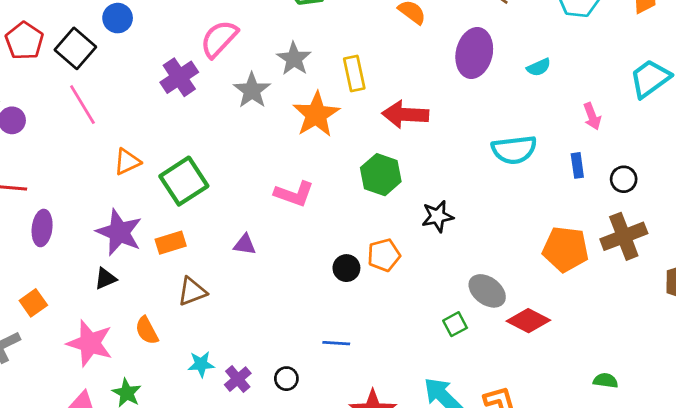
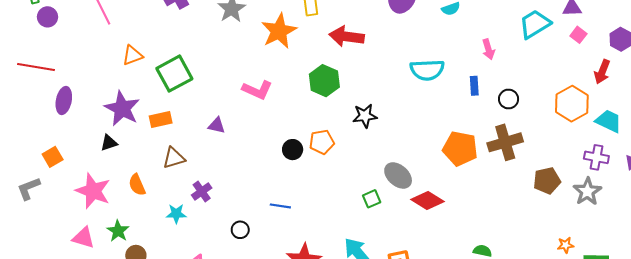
purple cross: (238, 379) -> (202, 191), moved

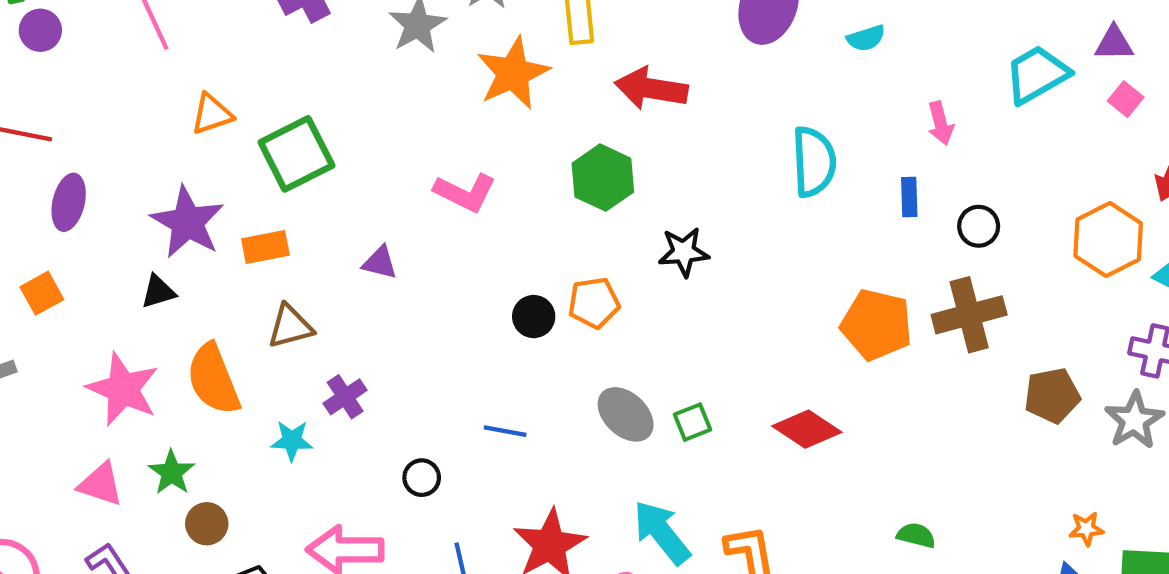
cyan semicircle: (427, 70) -> (814, 162), turned -92
orange square: (53, 157) -> (42, 293), moved
gray ellipse: (398, 175) -> (626, 414), moved
orange semicircle: (137, 185) -> (213, 379), size x1.6

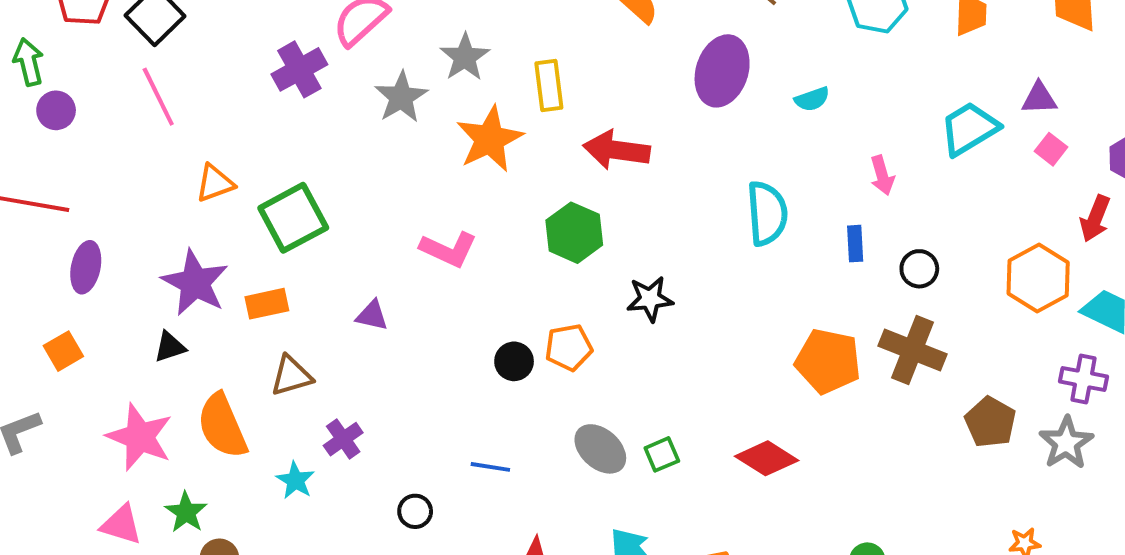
brown cross: (969, 315) -> (913, 350), turned 38
brown pentagon: (1052, 396) -> (990, 422), turned -30
cyan star: (292, 441) -> (295, 480), turned 30

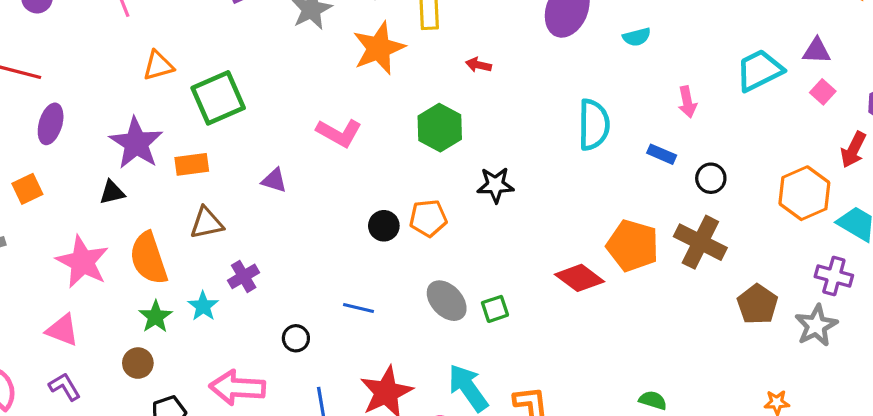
red arrow: (616, 150) -> (479, 65), size x0.5
blue rectangle: (855, 244) -> (662, 154), turned -68
red diamond: (767, 458) -> (579, 278), moved
green star: (186, 512) -> (156, 317), moved

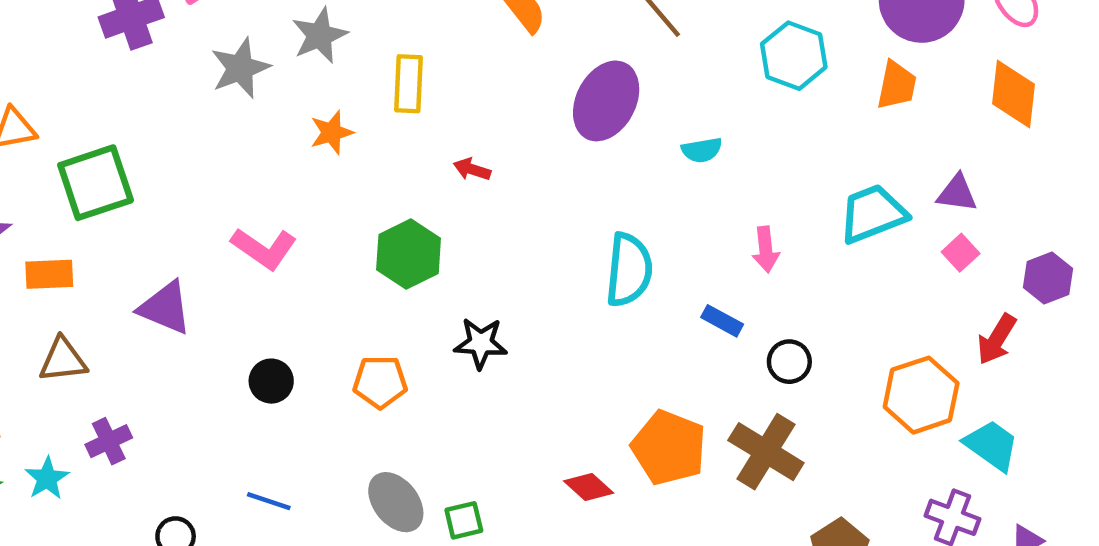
orange star: (379, 48) -> (332, 132), size x0.6
purple triangle: (274, 180) -> (165, 308), size x1.5
black circle: (384, 226) -> (271, 381), moved
red diamond: (579, 278) -> (589, 487), size x0.7

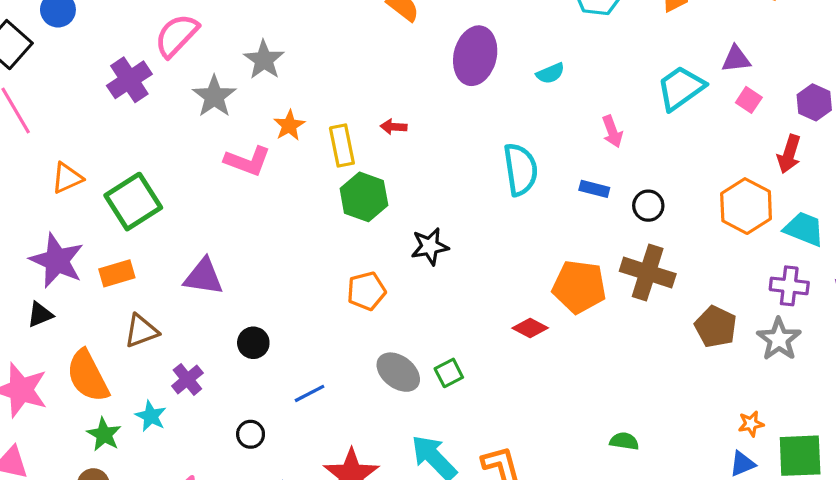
yellow rectangle: (409, 84) -> (342, 146), moved
pink L-shape: (264, 248) -> (248, 161), moved
black circle: (271, 381) -> (253, 343), moved
blue line: (269, 501) -> (309, 393), turned -32

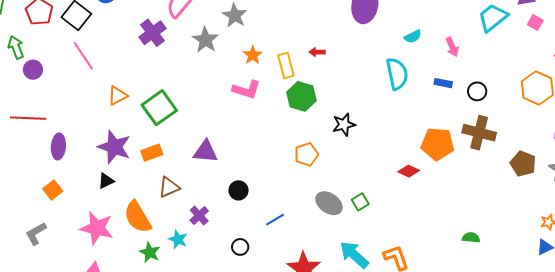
cyan semicircle: (550, 73) -> (413, 37), moved
pink L-shape: (248, 161) -> (246, 90), moved

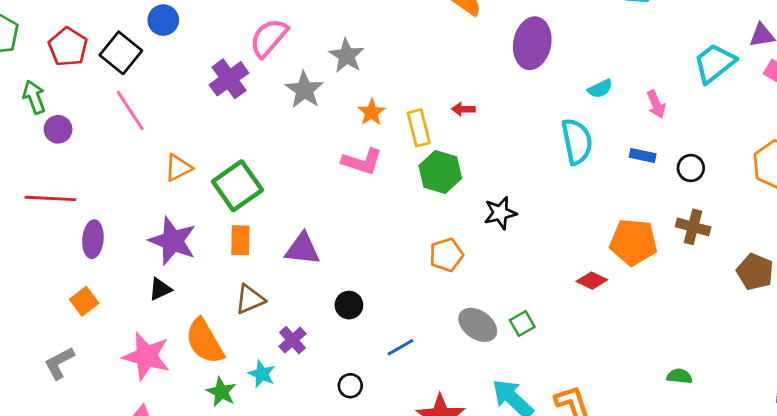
brown cross: (479, 133) -> (693, 227), size x0.7
orange rectangle: (152, 153) -> (240, 240), moved, turned -70

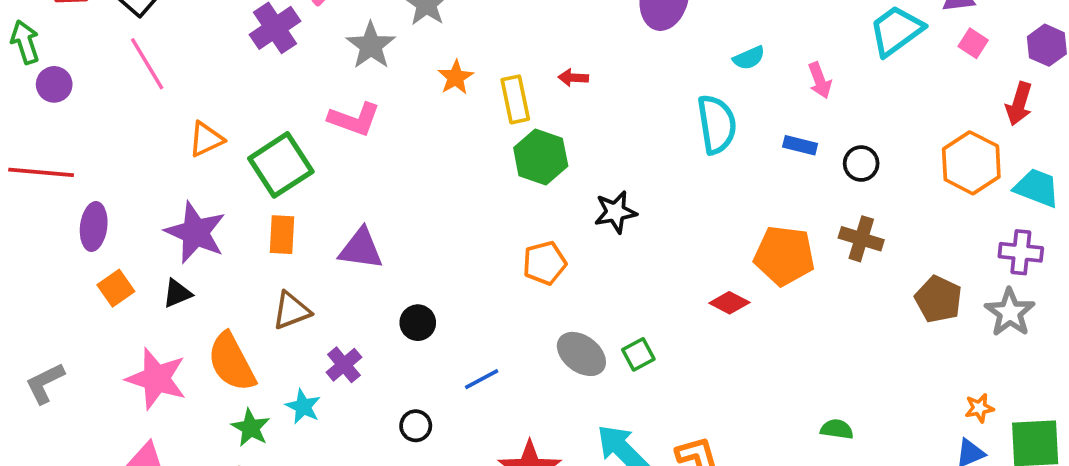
pink L-shape: (362, 161) -> (354, 119), moved
orange square: (84, 301) -> (116, 288), moved

